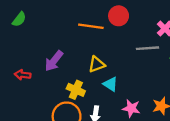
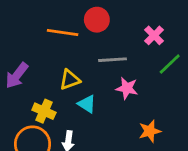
gray line: (147, 48) -> (113, 60), moved
pink star: (131, 108) -> (127, 88), moved

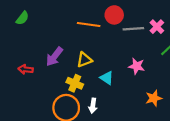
gray line: (113, 60) -> (133, 29), moved
yellow triangle: (70, 80) -> (84, 60), moved

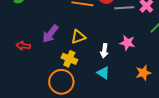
cyan triangle: (107, 78) -> (103, 73), moved
white arrow: (93, 106) -> (104, 51), moved

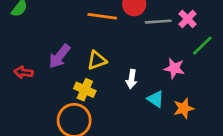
pink star: (127, 43) -> (174, 68), moved
cyan triangle: (103, 73) -> (156, 99), moved

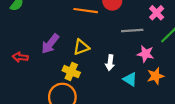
gray line: (158, 22) -> (132, 31), moved
orange star: (184, 108) -> (155, 76), moved

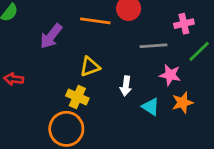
pink cross: (157, 13) -> (184, 24), turned 32
purple arrow: (50, 44) -> (51, 36), moved

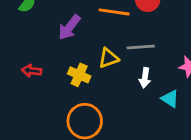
gray line: (153, 46) -> (141, 47), moved
yellow cross: (77, 97) -> (79, 75), moved

